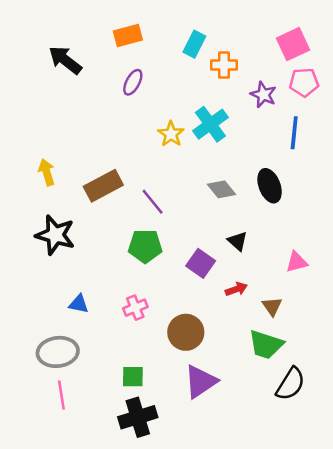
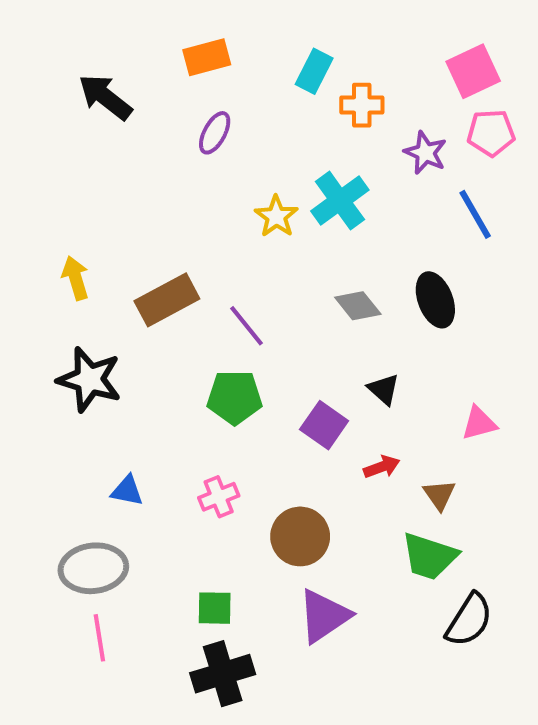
blue line: (294, 133) -> (475, 214), turned -36

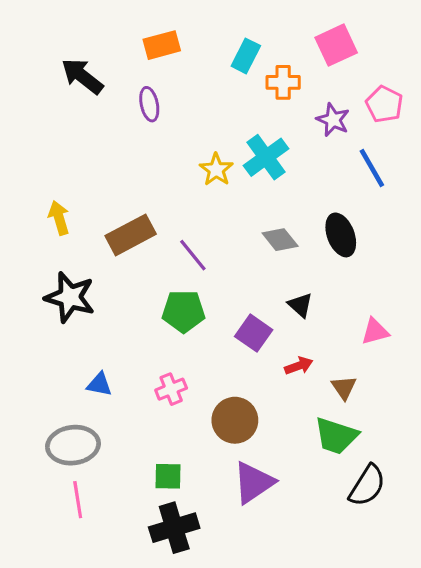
pink square: (473, 71) -> (336, 45), moved
purple ellipse: (215, 133) -> (149, 104), moved, turned -40
pink pentagon: (491, 133) -> (384, 104), turned 30

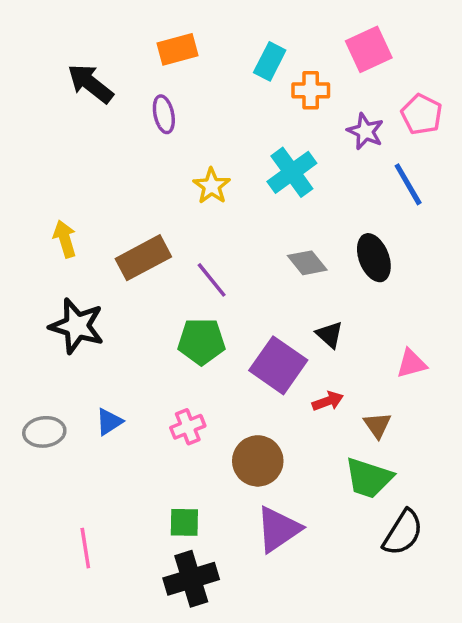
yellow star: (216, 170) -> (212, 186), moved
purple square: (254, 333) -> (278, 365), size x1.4
blue triangle: (99, 384) -> (109, 422), turned -44
gray ellipse: (73, 445) -> (44, 432), moved, size x0.7

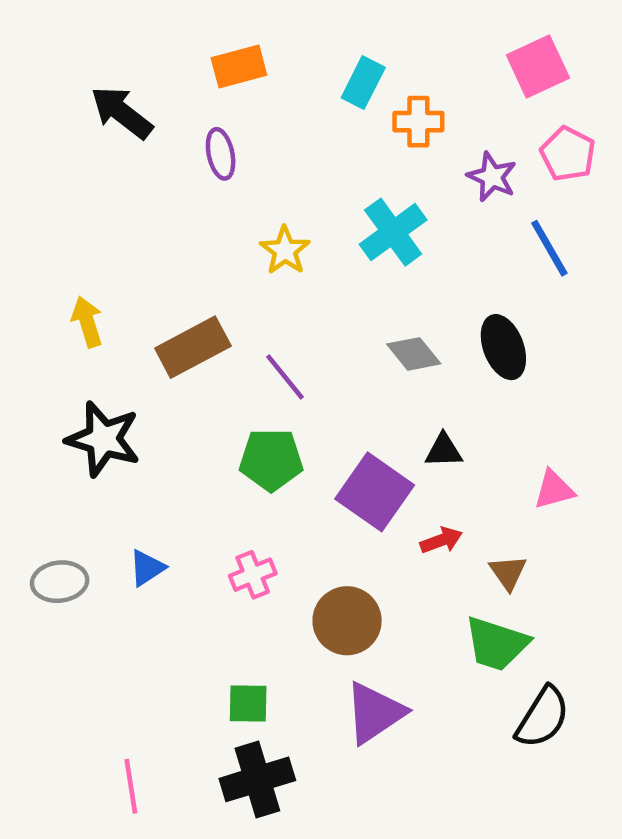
pink square: (369, 49) -> (538, 66), moved
black triangle: (329, 335) -> (444, 451), turned -44
pink line: (85, 548) -> (131, 786), moved

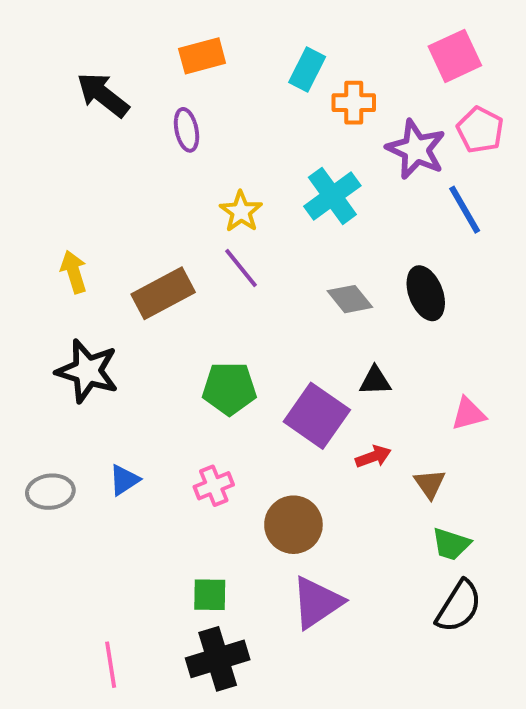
purple star: (492, 177) -> (416, 149), size x1.4
purple line: (285, 377) -> (241, 268), moved
green trapezoid: (497, 644) -> (451, 544), moved, size x0.7

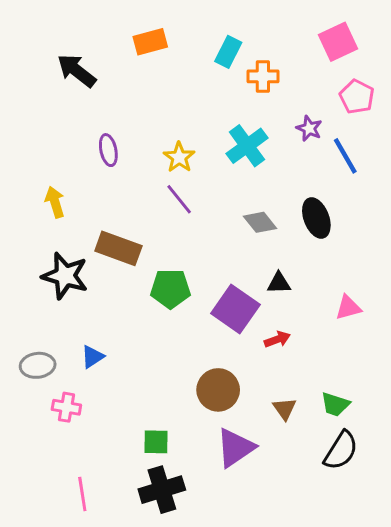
purple ellipse: (187, 130) -> (108, 150), moved
purple star: (416, 149) -> (309, 128), moved, size x0.6
brown rectangle: (163, 293) -> (118, 248), moved, turned 48
brown triangle: (430, 484) -> (285, 409), moved
pink cross: (214, 486) -> (66, 407), moved, turned 32

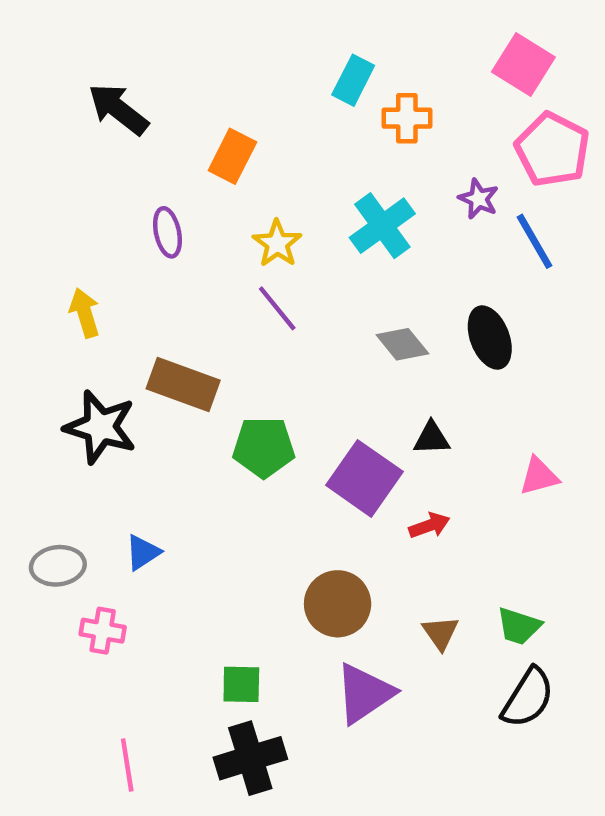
orange rectangle: (150, 42) -> (232, 156), moved, turned -48
pink square: (338, 42) -> (523, 64), turned -33
pink pentagon: (357, 97) -> (552, 150), size x1.4

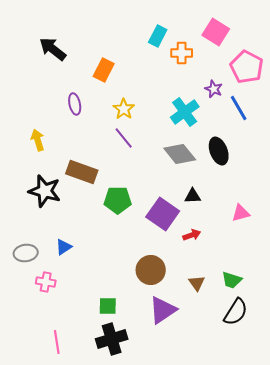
pink square: (523, 64) -> (216, 32), moved
cyan cross: (382, 226) -> (185, 112), moved
gray diamond: (402, 344) -> (180, 154), size x1.4

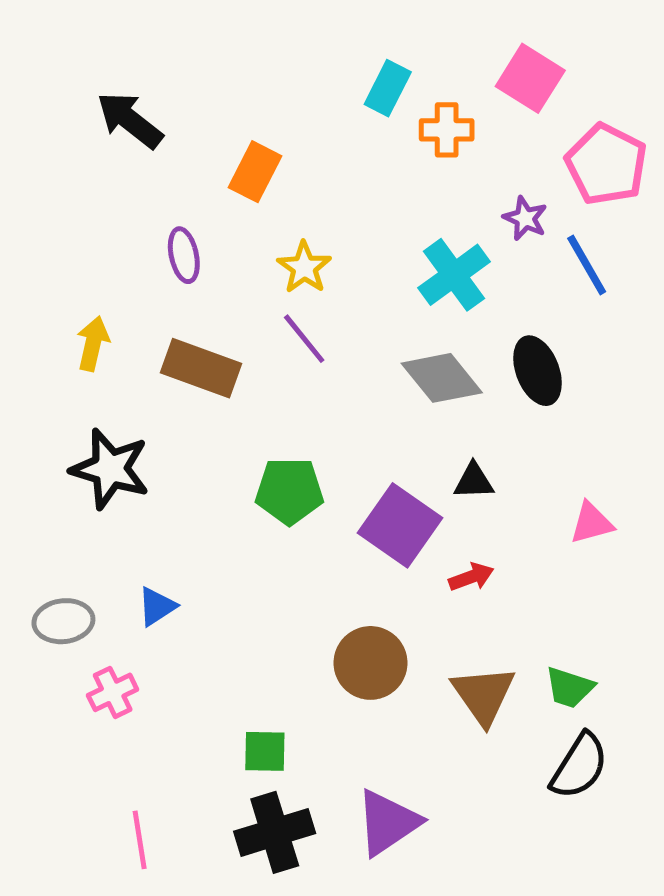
yellow arrow: (38, 140) -> (93, 344), turned 30
brown rectangle: (82, 172) -> (201, 368), moved
pink cross: (46, 282) -> (113, 692), turned -36
brown triangle: (197, 283) -> (483, 695), size x1.6
purple triangle: (163, 310) -> (388, 823), moved

